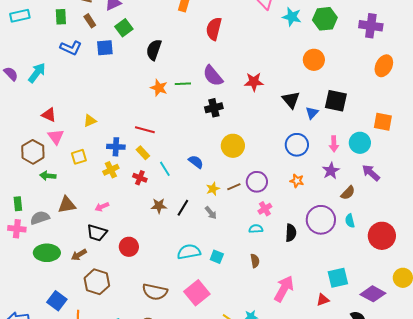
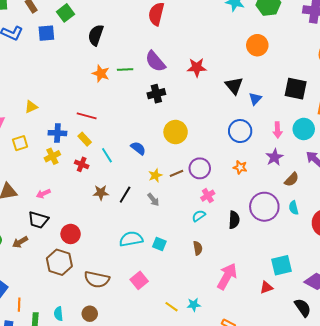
black square: (336, 101) -> (296, 89), moved
cyan semicircle: (256, 229) -> (199, 216), turned -32
brown hexagon: (97, 282) -> (59, 262), moved
pink square: (197, 293) -> (139, 280), size x0.7

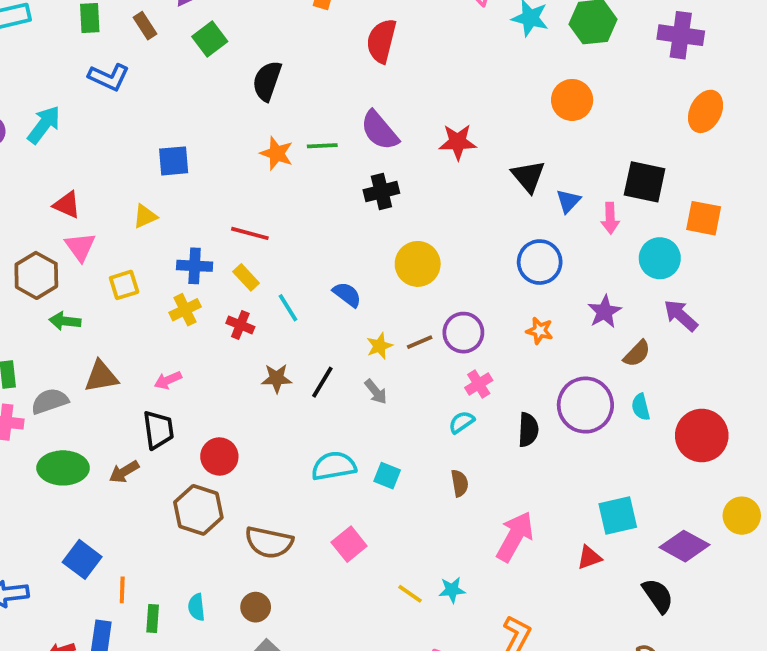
blue square: (46, 33) -> (174, 161), moved
pink arrow: (277, 130) -> (610, 218), moved
black trapezoid: (38, 220) -> (158, 430), turned -115

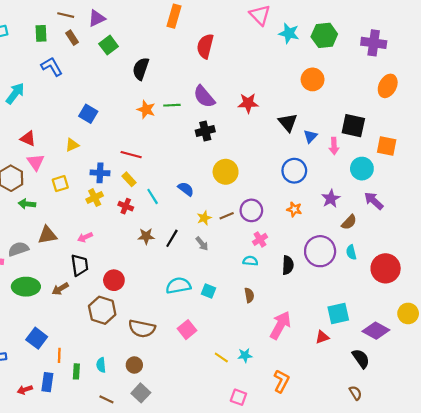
blue L-shape: (109, 77) -> (52, 67), turned -145
blue square: (174, 161) -> (88, 114), turned 36
cyan semicircle: (461, 422) -> (250, 261), turned 40

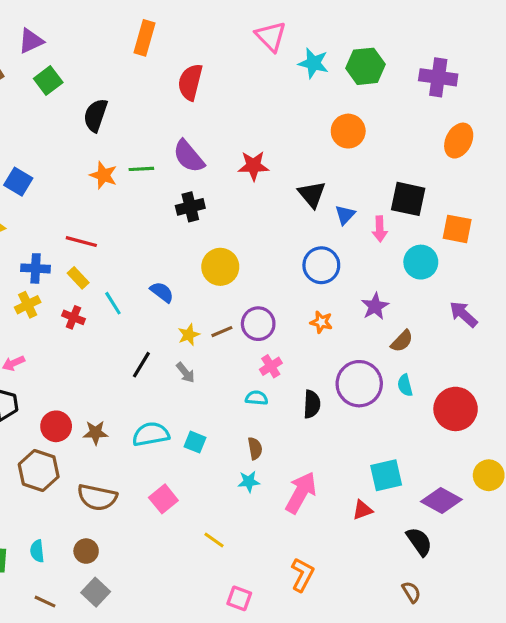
purple arrow: (374, 201) -> (463, 314), moved
brown star: (146, 236) -> (96, 433), moved
cyan star: (245, 355) -> (249, 482), moved

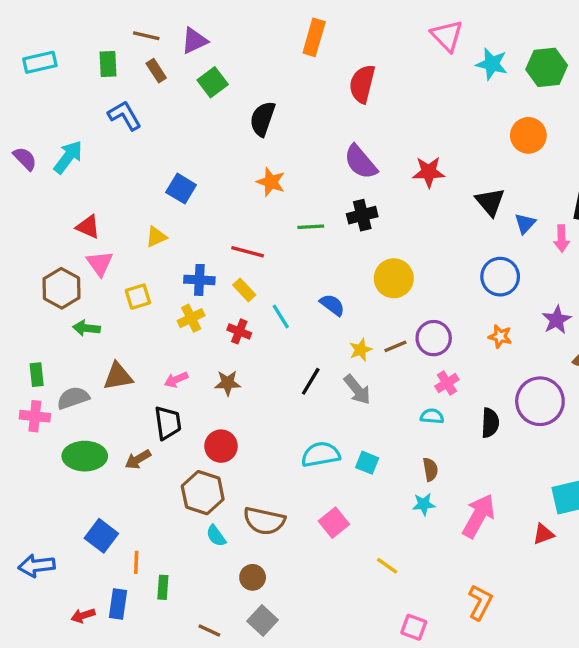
green line: (141, 169) -> (311, 227), moved
gray arrow: (186, 373) -> (357, 390), size x1.4
brown star: (96, 433) -> (228, 383), moved
cyan semicircle: (37, 551) -> (216, 536), moved, turned -30

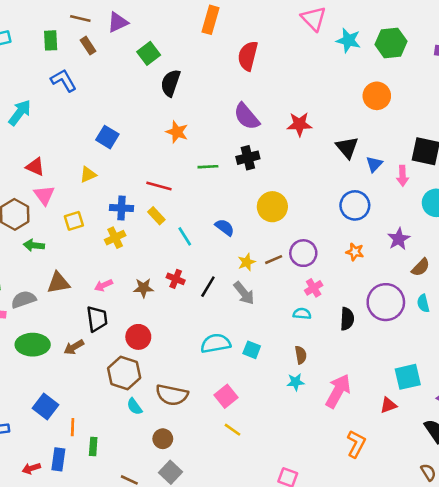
green square: (213, 82) -> (149, 53), moved
red cross: (239, 331) -> (176, 279), moved
yellow line: (387, 566) -> (232, 430), moved
orange L-shape: (480, 602) -> (356, 444), moved

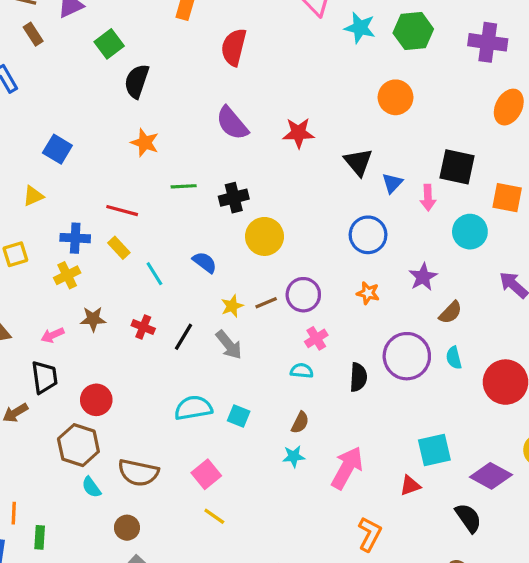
black cross: (248, 158) -> (234, 198), moved
brown star: (143, 288) -> (93, 319), moved
brown semicircle: (301, 355) -> (300, 422), turned 36

